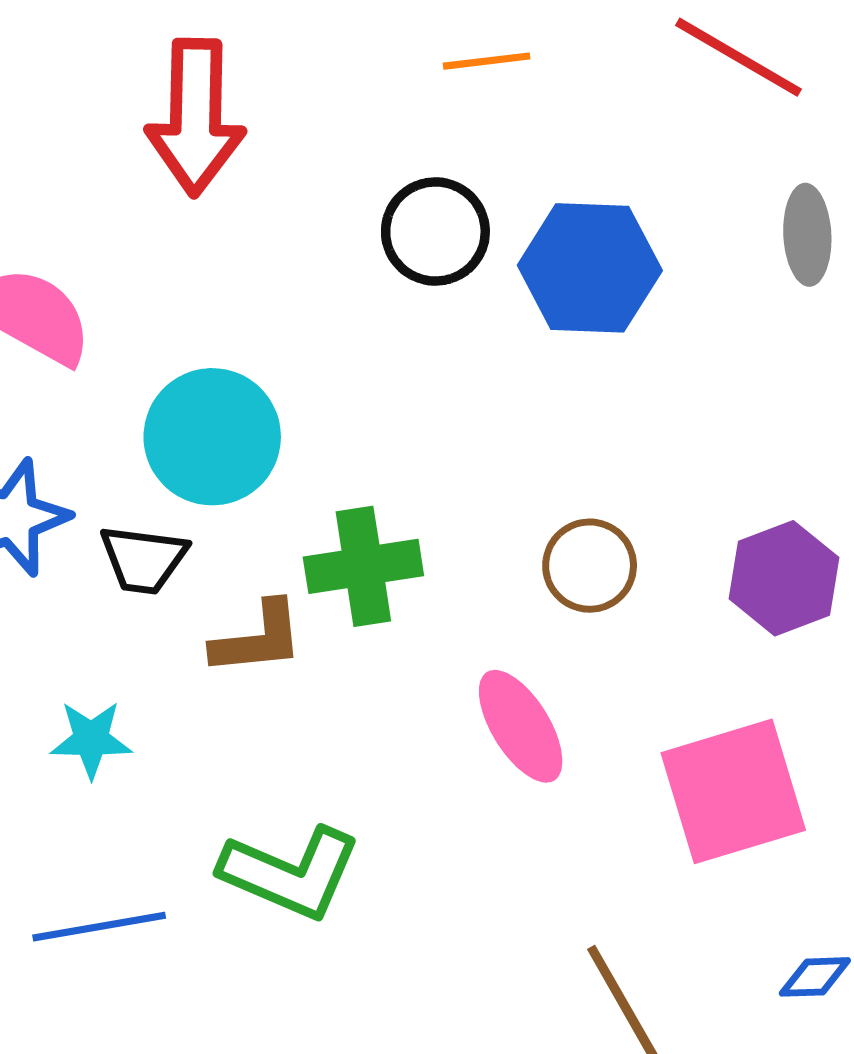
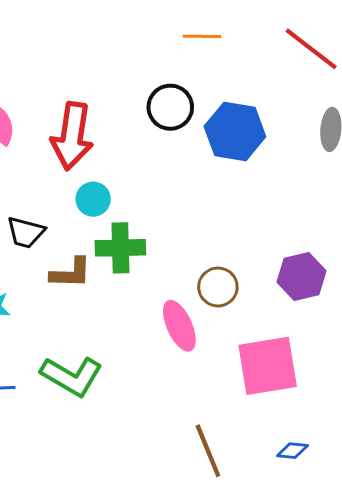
red arrow: (196, 117) -> (72, 136), moved
cyan circle: (212, 437) -> (93, 199), moved, size x0.6
brown circle: (590, 566) -> (218, 287), moved

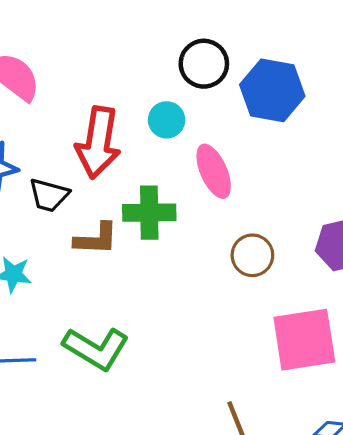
red arrow: (72, 136) -> (98, 143), moved
cyan circle: (93, 199) -> (167, 120), moved
pink ellipse: (179, 326) -> (214, 171), moved

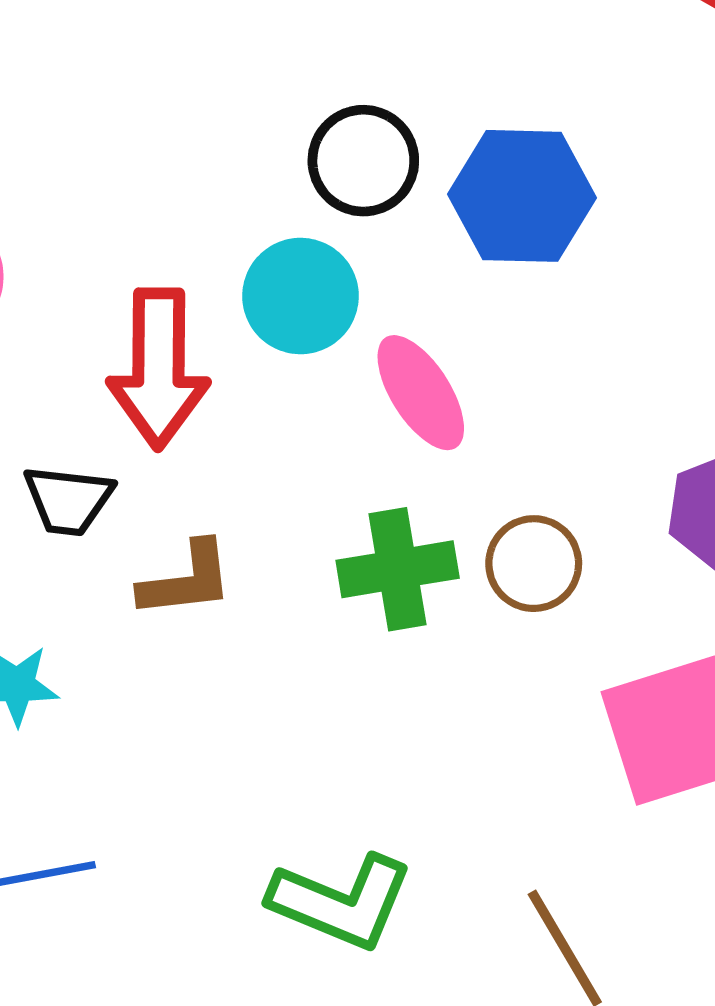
cyan circle: (167, 120) -> (301, 296), size x1.4
green cross: (149, 213) -> (398, 569), moved
green L-shape: (96, 348) -> (341, 902), moved

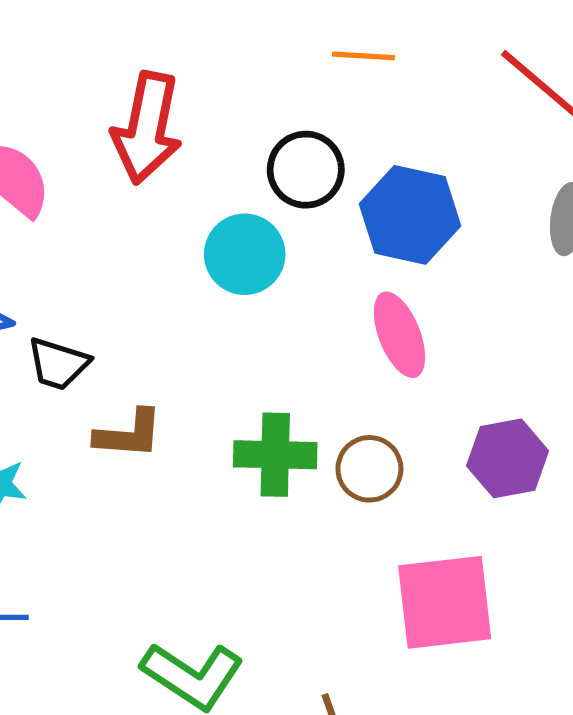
red arrow: (158, 368) -> (147, 128), moved
pink ellipse: (421, 393) -> (399, 335), moved

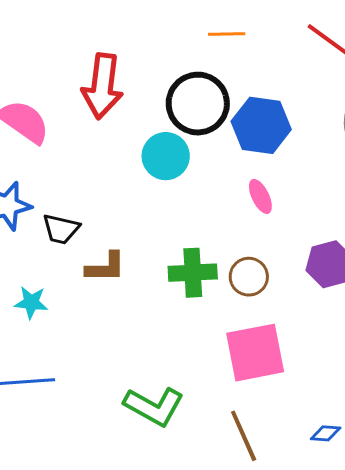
black circle: (306, 170) -> (198, 104), size x1.4
pink ellipse: (399, 335) -> (260, 196), size x0.7
pink square: (445, 602) -> (255, 353), moved

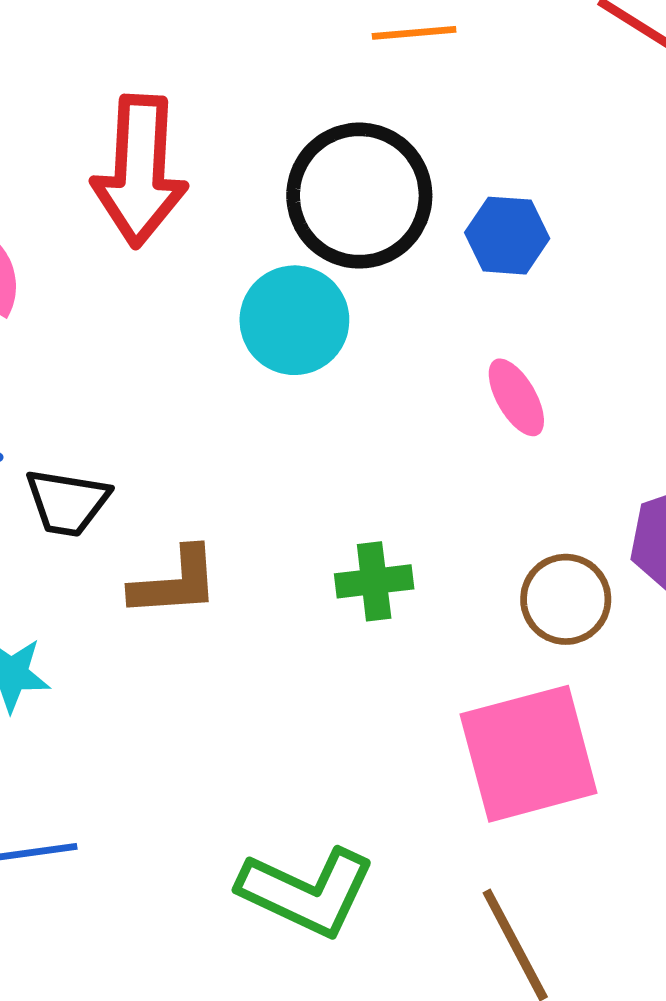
blue hexagon: (261, 125) -> (507, 236), size x0.6
green cross: (193, 273) -> (374, 581), size x0.7
brown circle: (249, 277) -> (566, 599), moved

